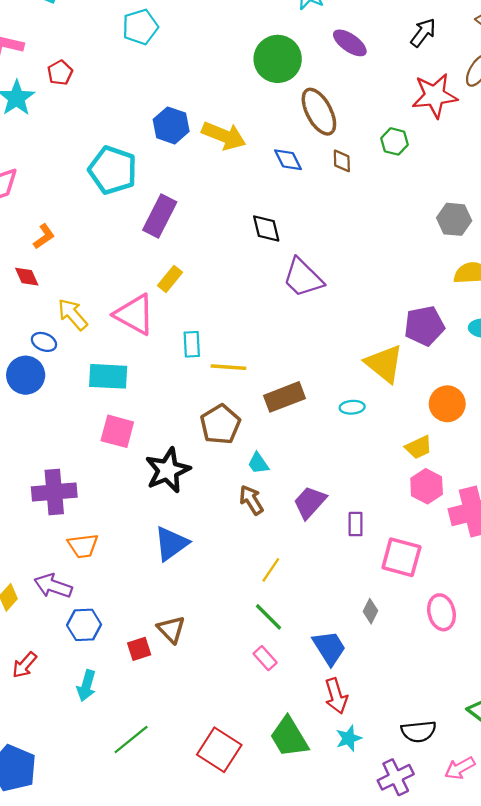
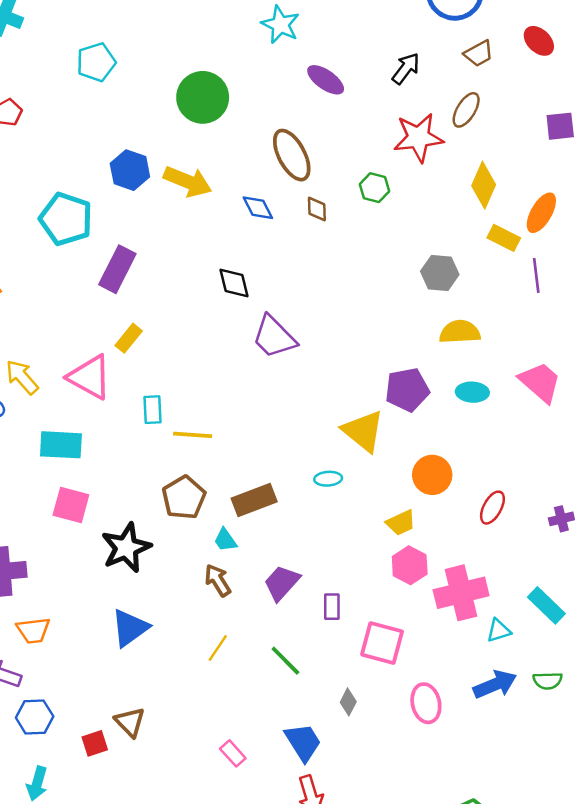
green circle: (278, 59) -> (203, 97), moved
brown rectangle: (285, 397) -> (254, 500), moved
yellow line: (271, 570) -> (218, 648), moved
green line: (269, 617) -> (285, 661), moved

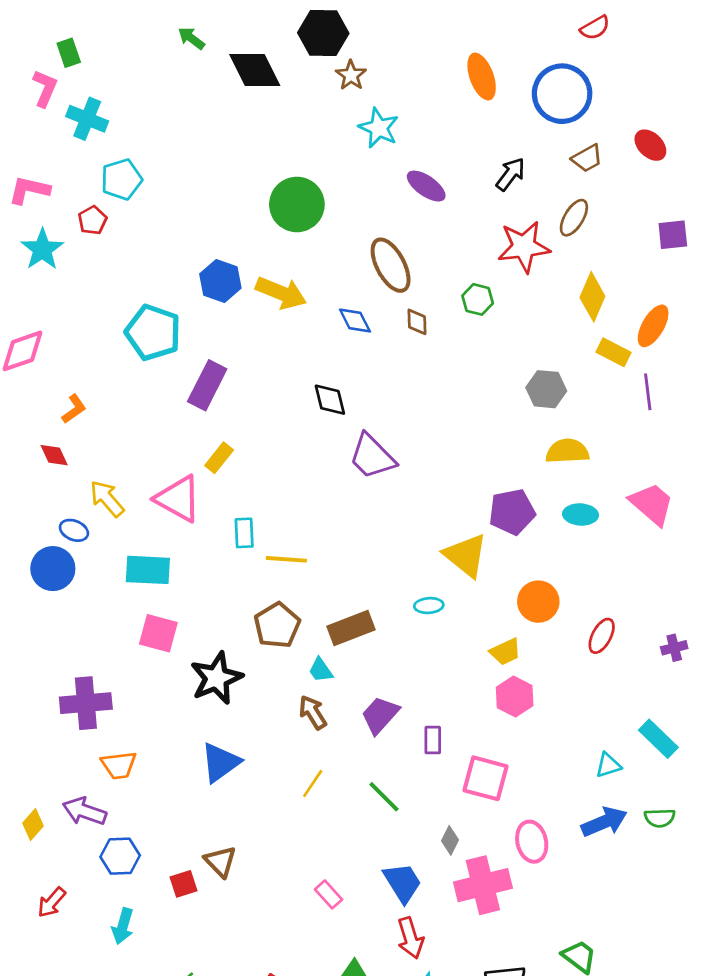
cyan pentagon: (96, 62) -> (121, 179), moved
pink cross: (461, 593) -> (483, 885), moved

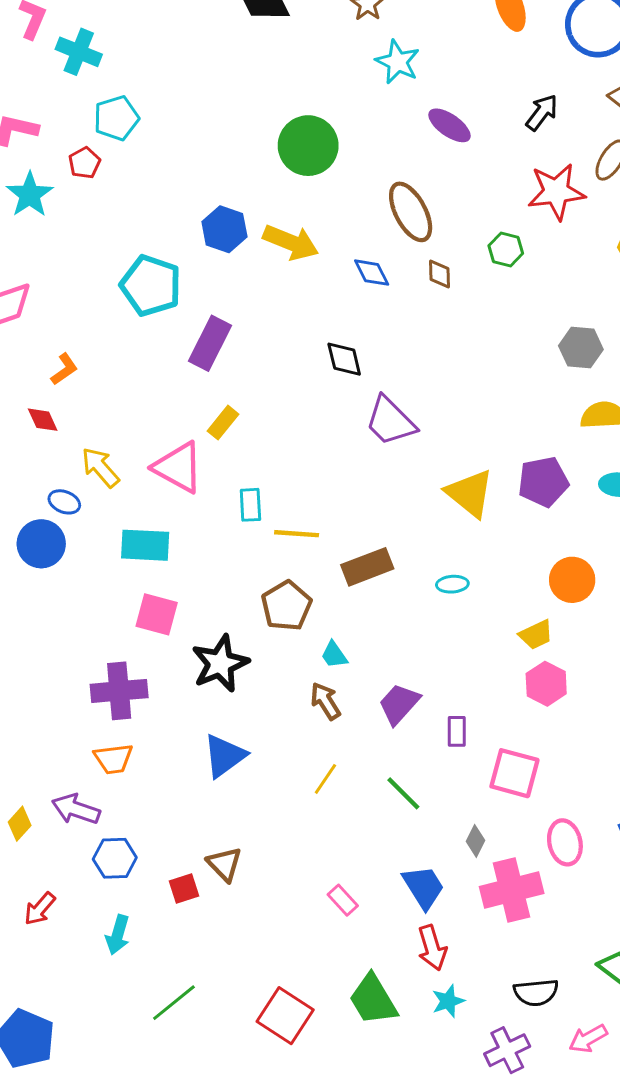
yellow triangle: (466, 555) -> (470, 493), moved
brown rectangle: (351, 628) -> (367, 567), moved
purple cross: (86, 703) -> (119, 691), moved

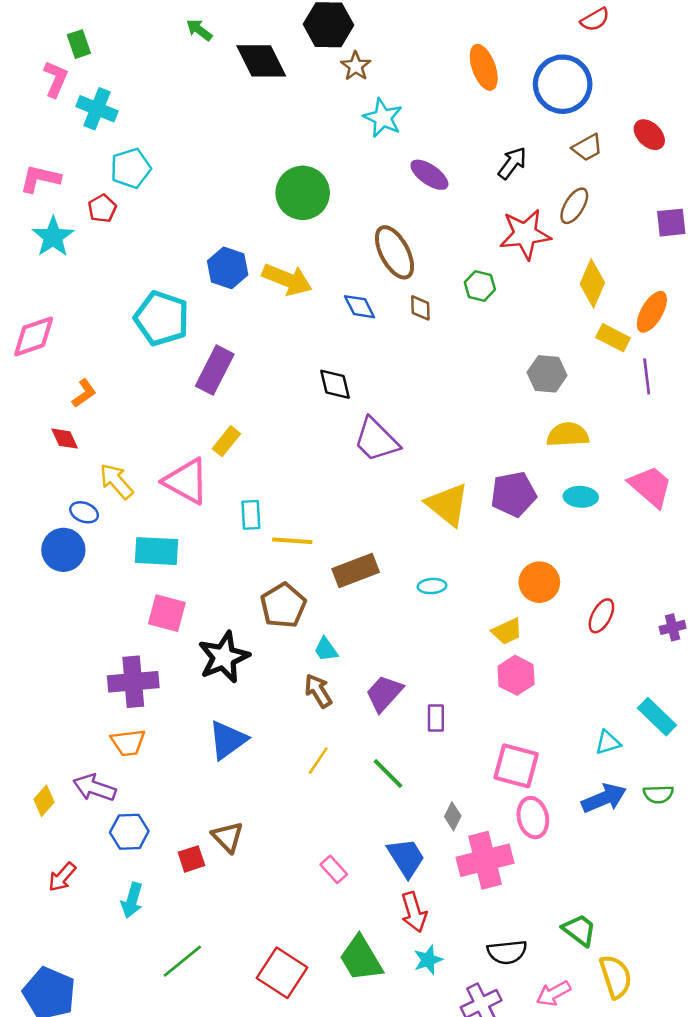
pink square: (514, 773) -> (516, 766), moved

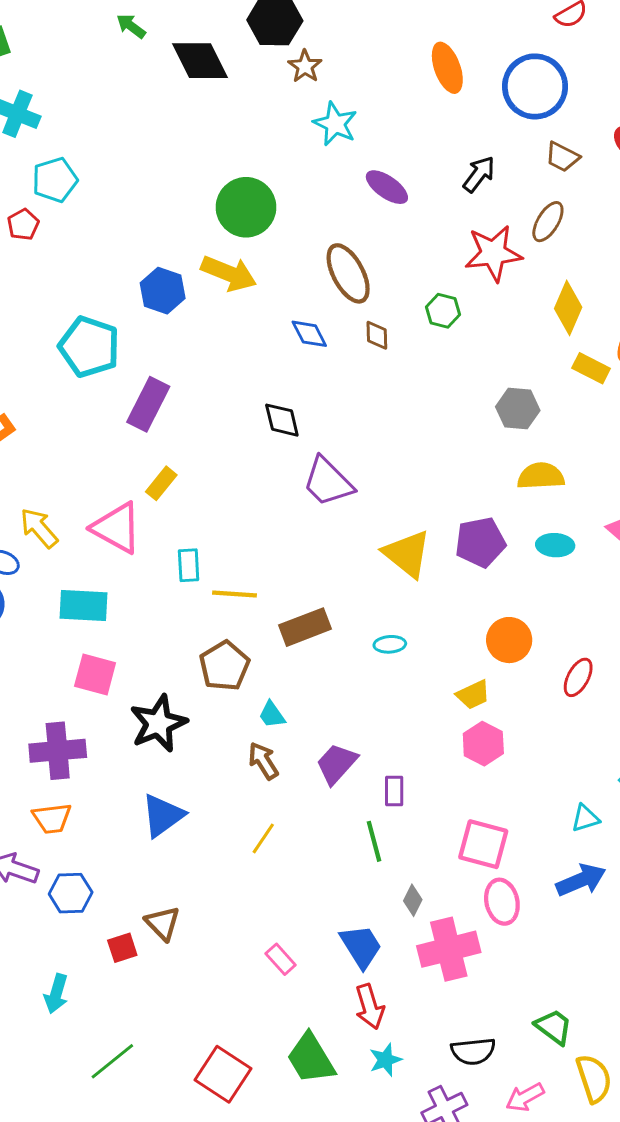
brown trapezoid: (587, 148) -> (562, 157), turned 56
yellow arrow: (287, 279) -> (229, 273), moved
green line: (388, 774) -> (374, 841), moved, turned 30
blue hexagon: (129, 832) -> (71, 893), moved

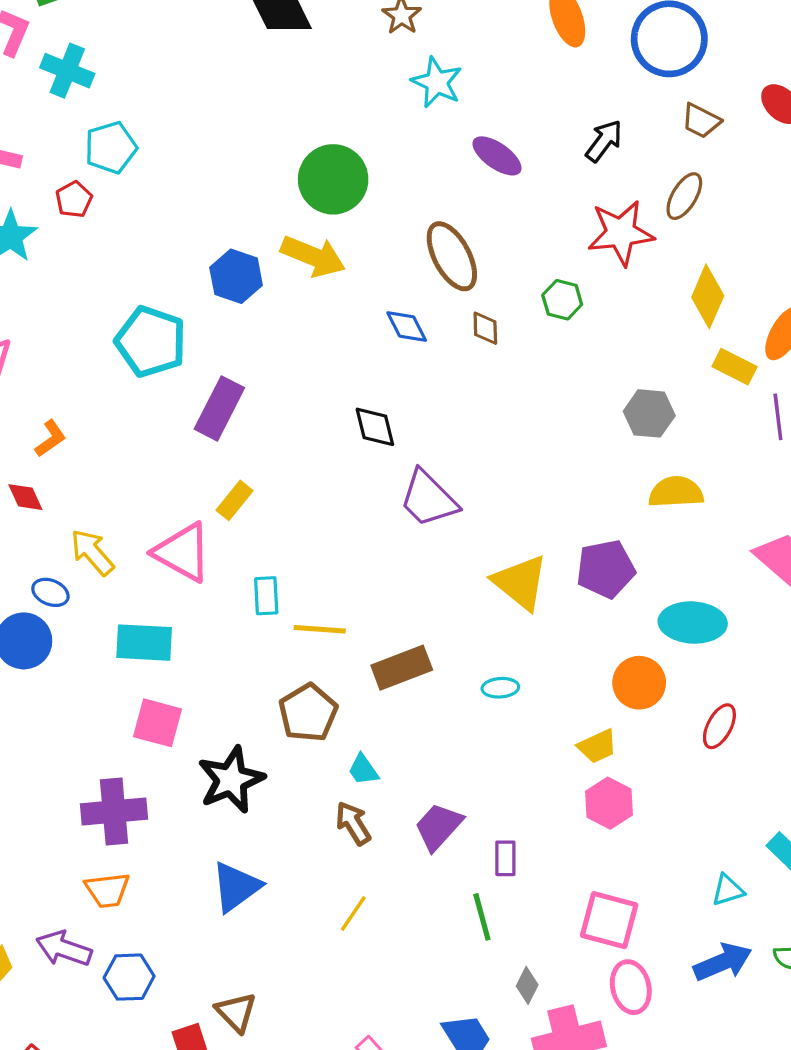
cyan ellipse: (555, 545) -> (693, 623), moved, size x1.5

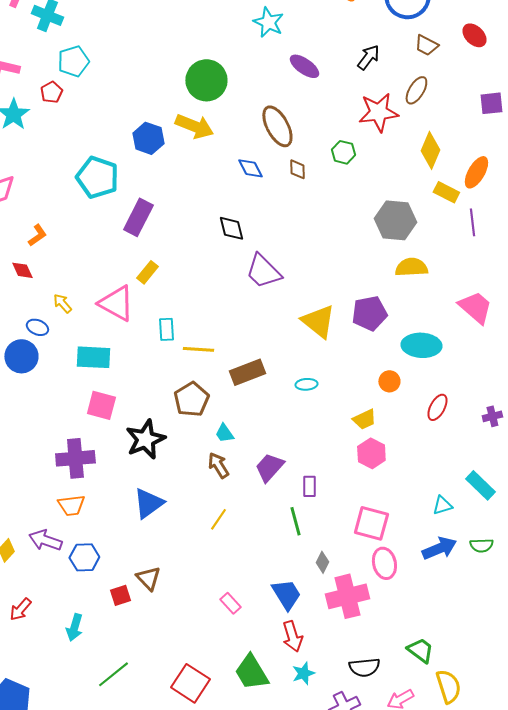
gray hexagon: (649, 413) -> (395, 220), size x1.4
yellow arrow: (92, 552) -> (62, 303), size x0.7
orange circle: (639, 683) -> (389, 381), size x0.7

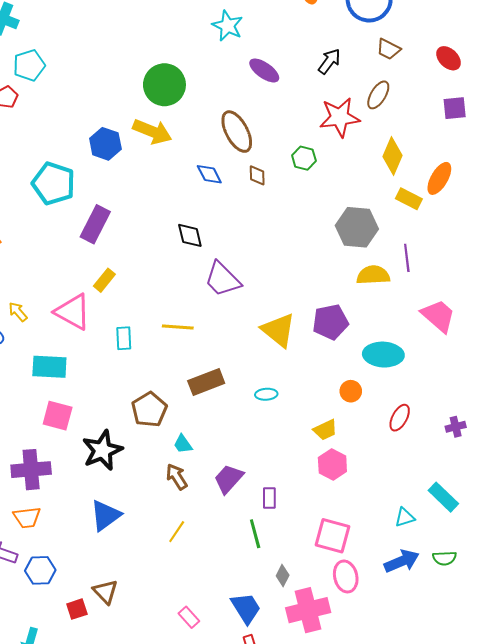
red ellipse: (474, 35) -> (449, 58), moved
purple line: (472, 222) -> (407, 258), moved
yellow line: (198, 349) -> (178, 327), moved

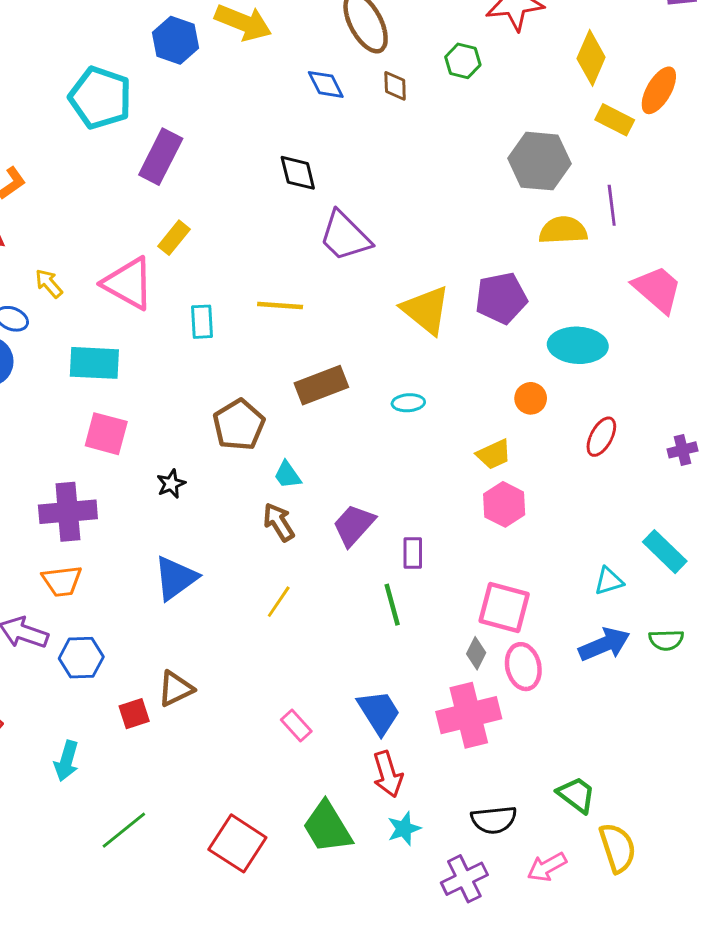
black star: (102, 450) -> (171, 484), size x0.5
gray diamond: (283, 575) -> (476, 653), moved
brown triangle: (105, 592) -> (175, 689), turned 48

